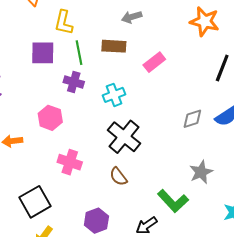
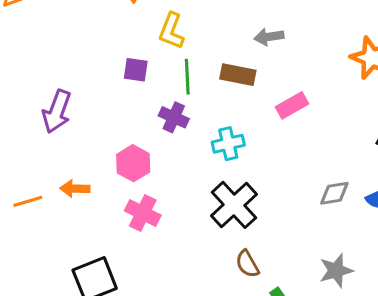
purple square: (43, 53) -> (136, 70), size x0.7
pink cross: (70, 162) -> (143, 213), moved
brown semicircle: (118, 177) -> (247, 264), moved

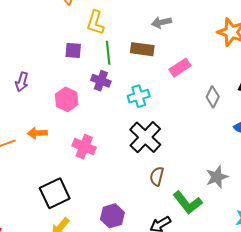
purple arrow: (57, 111) -> (22, 82), size x0.7
pink hexagon: (133, 163) -> (67, 99), moved
gray diamond: (334, 193) -> (213, 97), moved, turned -50
brown semicircle: (247, 264) -> (157, 176), turned 48

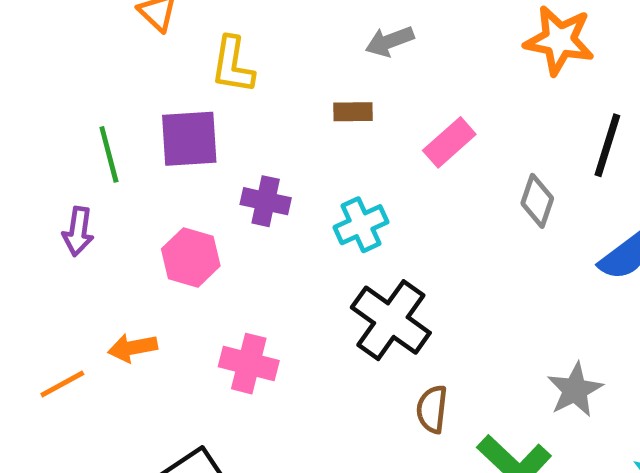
brown rectangle: (142, 49) -> (353, 112), size x0.7
purple square: (73, 50) -> (189, 139), size x1.5
green line: (108, 53) -> (109, 154), moved

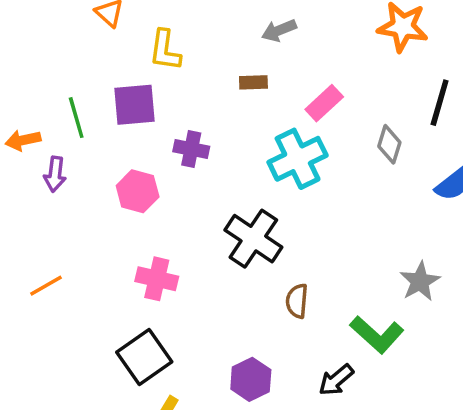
cyan cross: (361, 225) -> (298, 159), moved, size x1.5
black cross: (391, 320) -> (253, 239), moved
orange arrow: (133, 348) -> (23, 140), moved
pink cross: (249, 364) -> (157, 279), moved
brown semicircle: (432, 409) -> (297, 301), moved

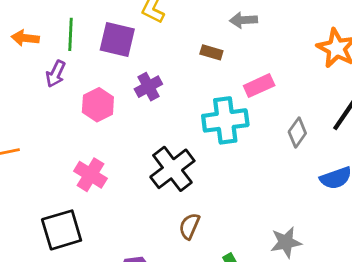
purple cross: (191, 149) -> (148, 87), turned 32
purple arrow: (55, 174) -> (56, 74), moved

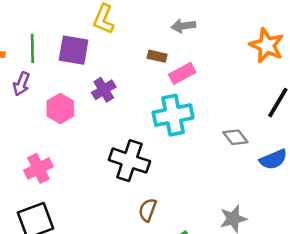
pink rectangle: (259, 86) -> (182, 73), moved
gray diamond: (297, 132) -> (235, 137), moved, turned -70
black cross: (172, 169) -> (129, 161), turned -30
pink cross: (90, 175) -> (38, 168), moved, turned 36

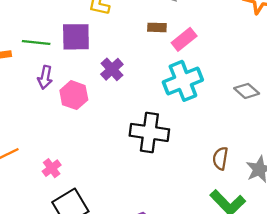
green line: (32, 48) -> (36, 43), turned -72
purple arrow: (21, 84) -> (45, 77), moved
pink cross: (38, 168) -> (52, 168), moved, size x0.7
brown semicircle: (148, 210) -> (220, 158), moved

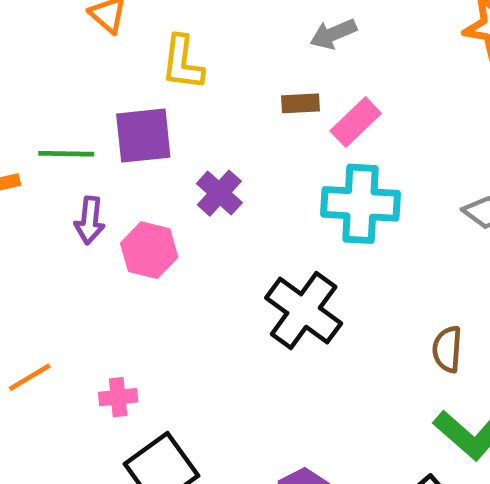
cyan cross: (183, 81) -> (361, 204), turned 30
black cross: (149, 132) -> (304, 311), turned 33
pink cross: (52, 168) -> (118, 397), turned 36

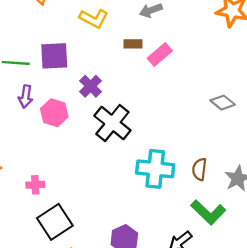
yellow L-shape: (182, 63) -> (94, 18), moved, turned -72
cyan cross: (361, 204) -> (155, 169), moved
black cross: (304, 311) -> (112, 123), moved

